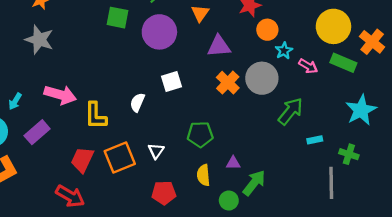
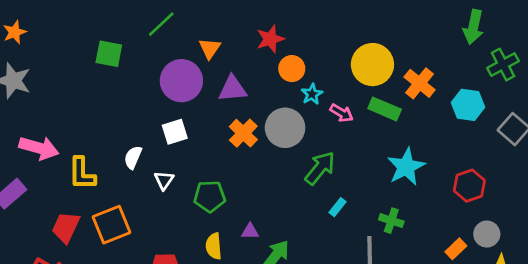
purple circle: (159, 32) -> (181, 81), moved
cyan rectangle: (315, 140) -> (337, 207), moved, turned -40
white triangle: (156, 151) -> (164, 180), moved

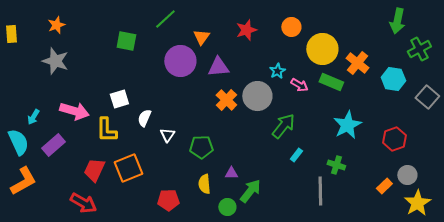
orange circle: (292, 69) -> (291, 27), moved
white square: (175, 132) -> (119, 99), moved

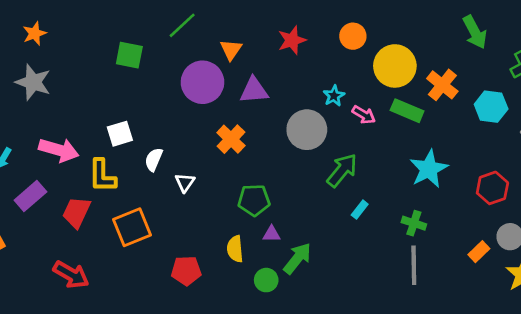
green arrow: (397, 21) -> (475, 32), moved, turned -40
orange cross: (226, 100) -> (231, 139), moved
green pentagon: (201, 147) -> (254, 200), moved
red trapezoid: (94, 170) -> (76, 212), moved
gray line: (320, 191) -> (414, 265), moved

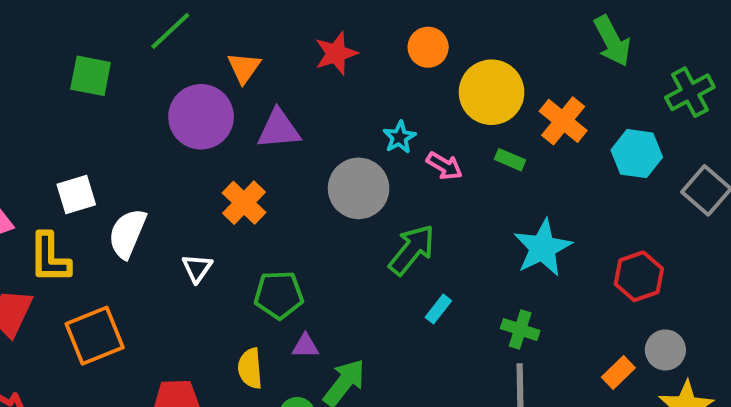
green rectangle: (407, 111) -> (510, 160), size x0.6
white semicircle: (154, 159) -> (127, 233), size x1.4
white triangle: (185, 182) -> (197, 268), moved

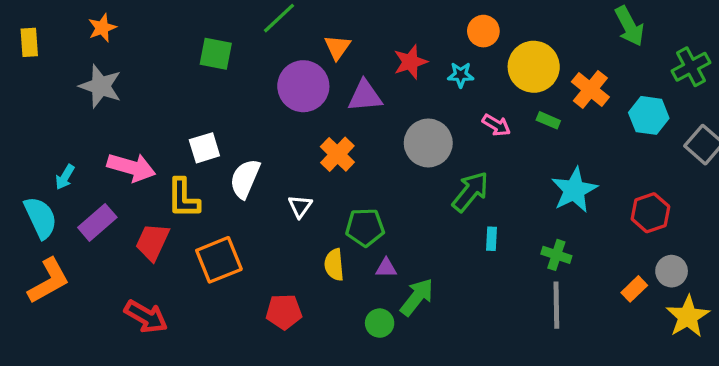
red star: (336, 53) -> (410, 62), moved
cyan star: (399, 137) -> (461, 75), moved, turned 30
cyan rectangle: (438, 309) -> (491, 239), turned -35
yellow semicircle: (250, 368) -> (334, 265), moved

